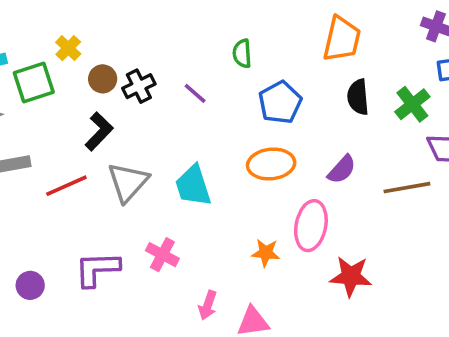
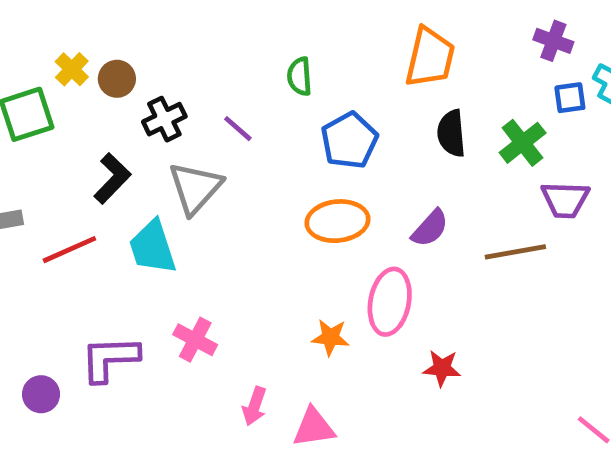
brown circle: (103, 79) -> (117, 79), moved
gray triangle: (128, 182) -> (195, 188), moved
cyan trapezoid: (193, 186) -> (152, 247), moved
red star: (351, 276) -> (442, 368), size x0.7
purple circle: (30, 285) -> (41, 394), moved

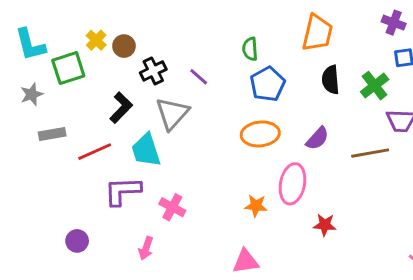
green semicircle: (300, 76) -> (250, 49), moved
purple L-shape: (110, 359) -> (123, 191), moved
pink arrow: (254, 406) -> (146, 248), moved

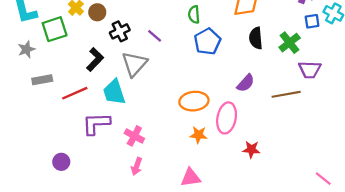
orange ellipse: (260, 134) -> (194, 101), moved
pink arrow: (146, 248) -> (137, 166), moved

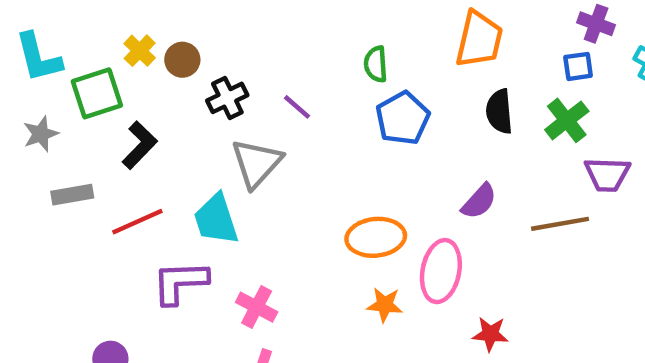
blue square: (312, 21) -> (578, 66), moved
black L-shape: (95, 59) -> (140, 145), moved

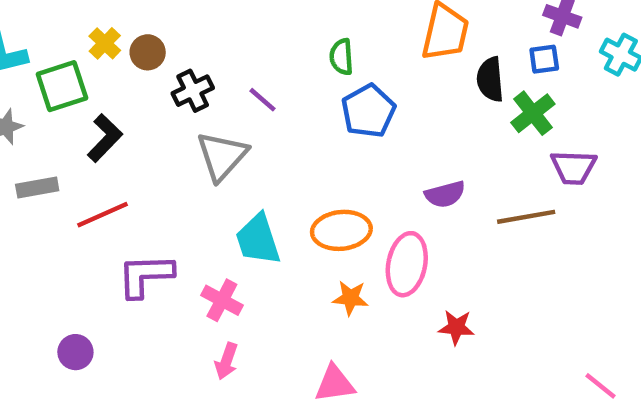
black semicircle: (499, 111) -> (490, 79), moved
purple semicircle: (479, 201) -> (445, 194), turned 33
cyan trapezoid: (216, 219) -> (258, 239), moved

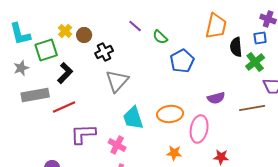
green semicircle: (341, 57) -> (160, 37), moved, turned -42
purple line: (263, 100) -> (135, 26), moved
gray rectangle: (37, 188) -> (35, 95), size x1.5
orange star: (350, 298) -> (174, 153), moved

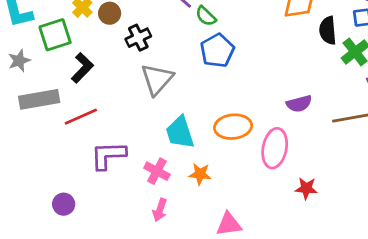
green semicircle: (160, 37) -> (206, 16), moved
blue pentagon: (182, 61) -> (217, 51), moved
orange star: (174, 153) -> (200, 174), moved

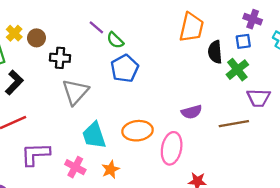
black cross: (138, 38) -> (60, 58), turned 30
orange star: (200, 174) -> (111, 169), turned -30

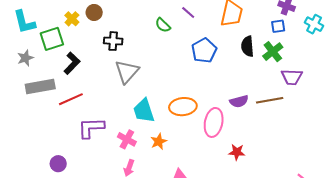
purple line: (96, 27) -> (188, 12), moved
brown circle: (36, 38) -> (94, 12), moved
black semicircle: (215, 52) -> (247, 46), moved
blue pentagon: (125, 68) -> (204, 51), moved
purple semicircle: (192, 112) -> (239, 101), moved

